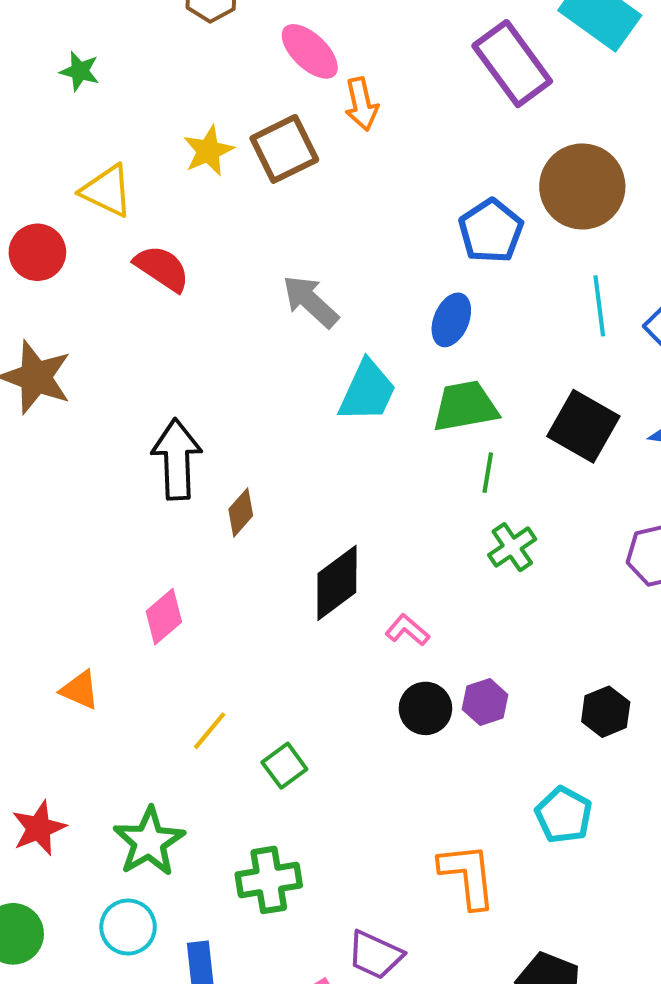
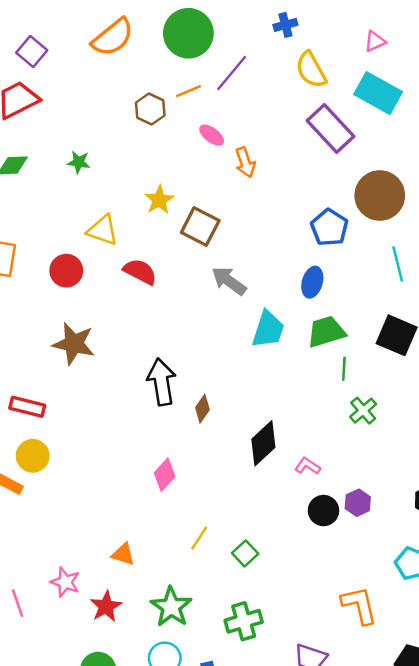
pink ellipse: (310, 51) -> (212, 135), size x0.7
brown square: (284, 149) -> (200, 227), moved, turned -30
orange triangle: (80, 690) -> (123, 554), moved

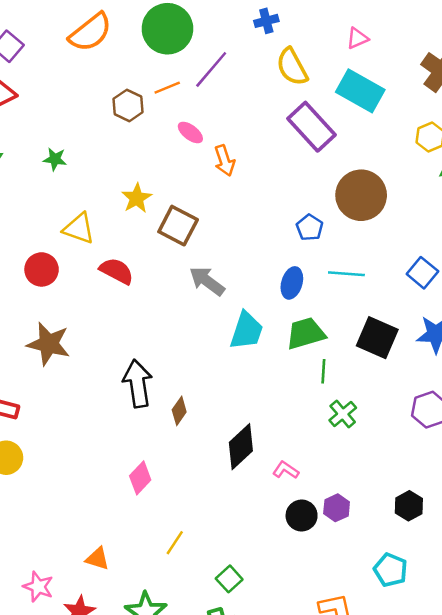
blue pentagon: (329, 228) -> (310, 228), size x0.7
cyan line: (398, 264) -> (346, 274), moved, turned -72
green square: (245, 553) -> (229, 579), moved

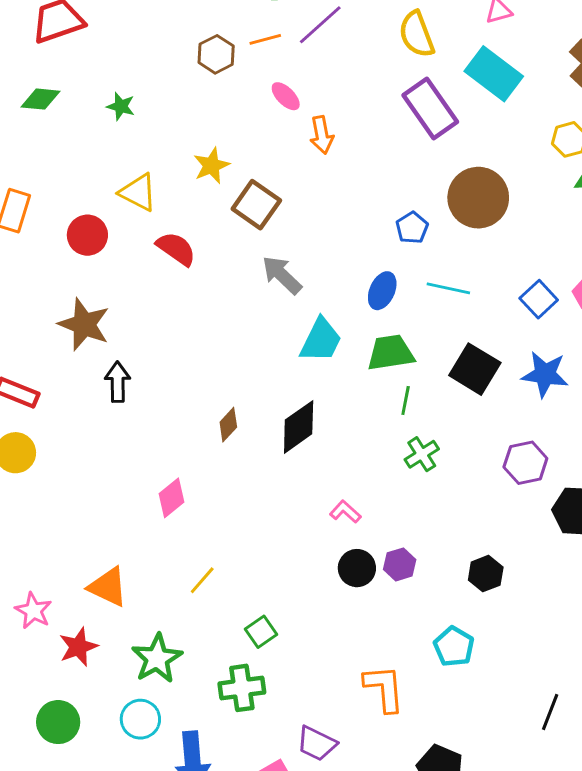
black arrow: (138, 383) -> (118, 382), moved, size x0.7
black diamond: (241, 447) -> (299, 427), moved
orange triangle: (97, 559) -> (108, 587), size x1.4

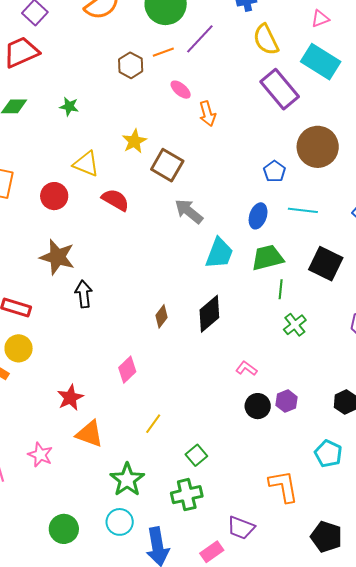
red star: (78, 647) -> (70, 398), moved

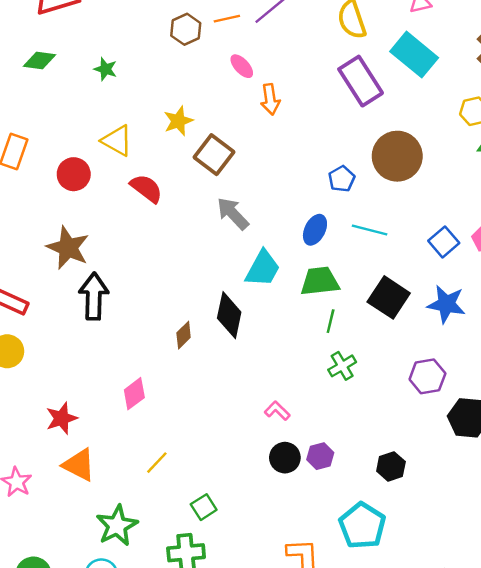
black arrow: (84, 294) -> (94, 296), size x1.4
black diamond: (209, 314) -> (229, 315), moved, turned -45
cyan pentagon: (328, 454) -> (362, 526), size x1.4

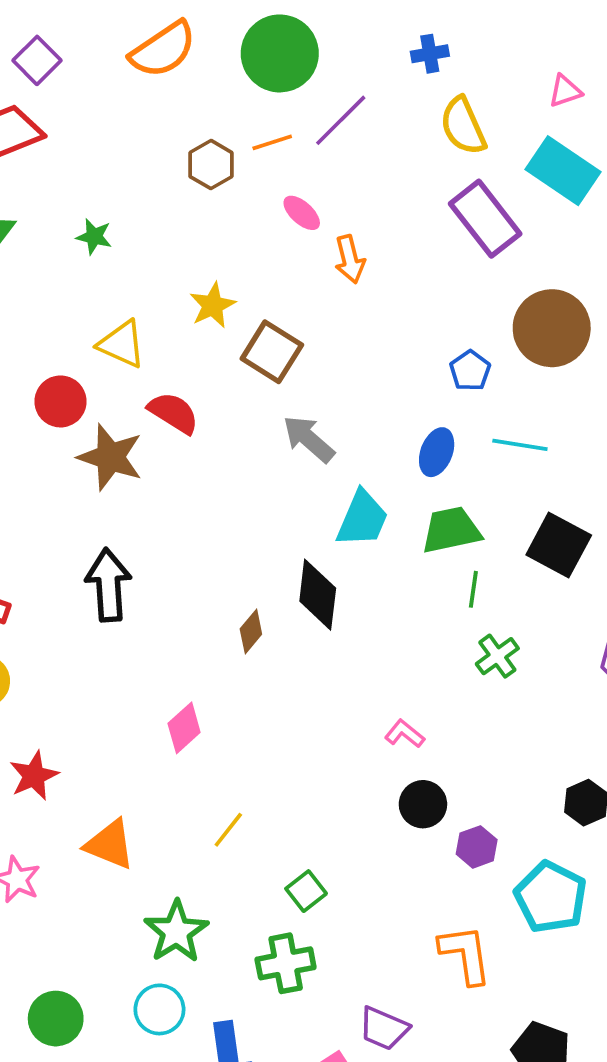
brown star: (68, 248) -> (110, 457), moved
red star: (62, 418) -> (34, 776), moved
purple hexagon: (320, 456) -> (477, 847), moved

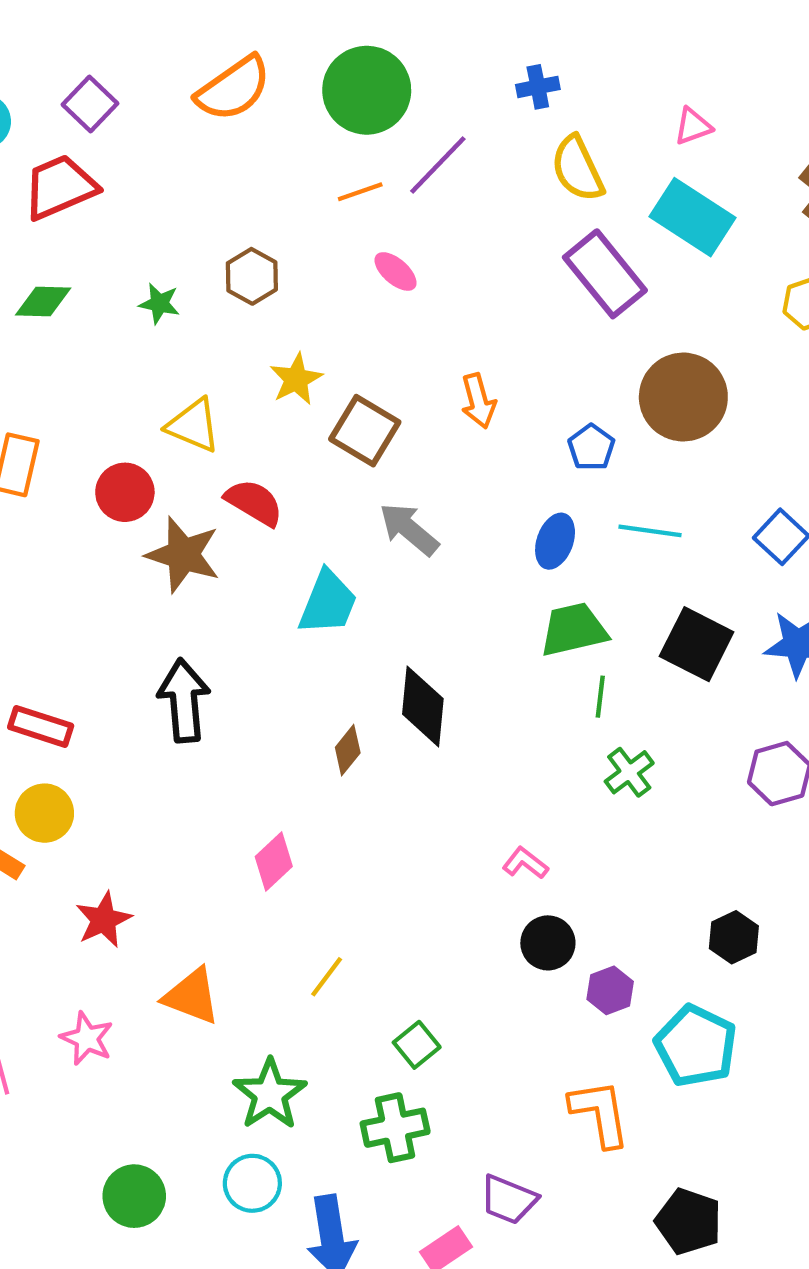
brown hexagon: (211, 165) -> (252, 276), moved
orange arrow: (350, 259) -> (478, 401), moved
cyan trapezoid: (362, 519) -> (328, 603), moved

